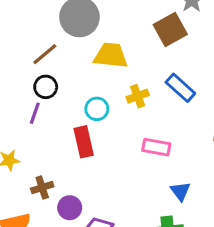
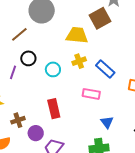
yellow trapezoid: (111, 56) -> (77, 35), moved
black circle: (46, 87) -> (28, 58), moved
blue rectangle: (180, 88) -> (105, 69), moved
red rectangle: (84, 142) -> (54, 109), moved

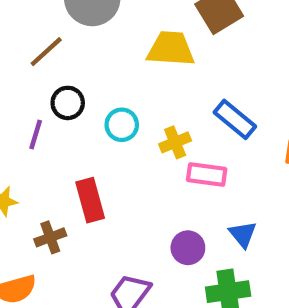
yellow cross: (79, 61) -> (175, 142), moved
red rectangle: (54, 109) -> (90, 200), moved
purple circle: (36, 133) -> (188, 248), moved

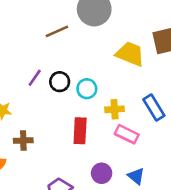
black circle: (68, 103) -> (60, 82), moved
red rectangle: (90, 200) -> (80, 131), moved
blue triangle: (243, 234) -> (136, 176), turned -30

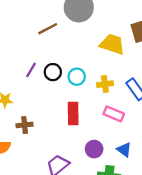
yellow cross: (115, 109) -> (105, 84), moved

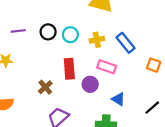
purple line: (31, 70) -> (18, 31), moved, turned 56
brown cross: (25, 125) -> (45, 87), moved, turned -32
purple circle: (94, 149) -> (90, 84), moved

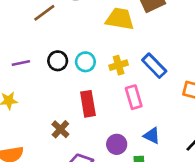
pink rectangle: (107, 67) -> (134, 97), turned 60
purple circle: (90, 84) -> (117, 144), moved

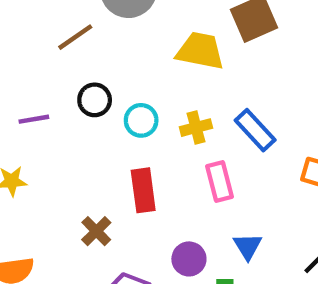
black circle: (58, 61) -> (95, 100), moved
blue triangle: (152, 136) -> (248, 246), turned 30

